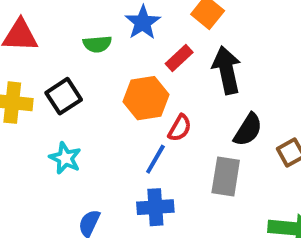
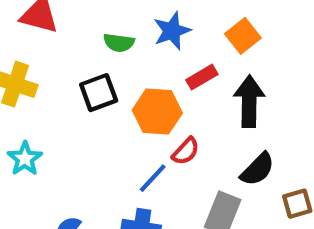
black square: (64, 96) -> (99, 93), moved
cyan star: (65, 158) -> (25, 159), moved

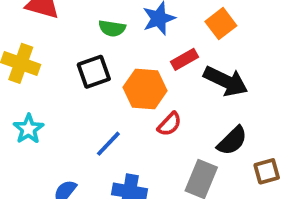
black arrow: (249, 101) -> (226, 81), turned 114
blue line: (153, 178) -> (108, 144), moved

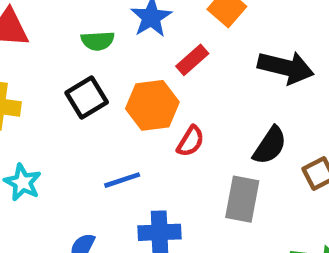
black arrow: (226, 81) -> (286, 67), moved
blue line: (108, 144) -> (122, 180), turned 40

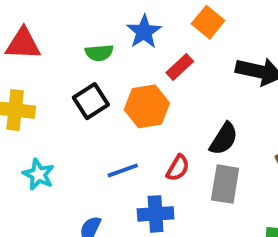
red semicircle: (191, 141) -> (178, 168), moved
black semicircle: (270, 146) -> (224, 139), moved

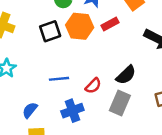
orange hexagon: (147, 106) -> (80, 26), moved
blue cross: (156, 214) -> (72, 111), turned -30

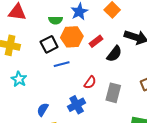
red rectangle: (110, 24) -> (96, 41), moved
black semicircle: (126, 75) -> (114, 54), moved
blue line: (59, 79) -> (62, 64), moved

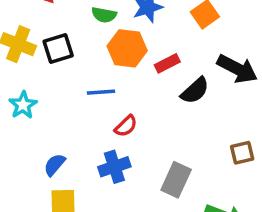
black square: (49, 44) -> (58, 48), moved
red semicircle: (90, 82) -> (126, 126), moved
gray rectangle: (113, 93) -> (176, 180), moved

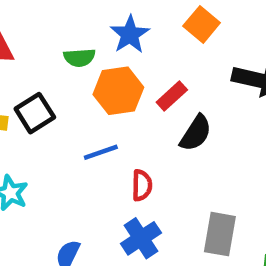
black semicircle: (195, 91) -> (196, 133), moved
red semicircle: (126, 126) -> (142, 185), turned -30

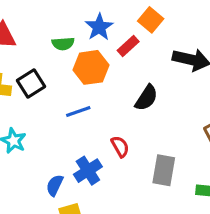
red rectangle: (172, 96) -> (128, 46), moved
red semicircle: (142, 185) -> (120, 147), moved, turned -30
blue cross: (141, 238) -> (88, 171), moved

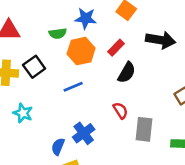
blue star: (99, 27) -> (86, 18), turned -30
red rectangle: (128, 46) -> (116, 48), moved
red semicircle: (120, 147) -> (120, 110), moved

